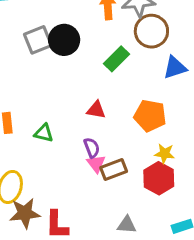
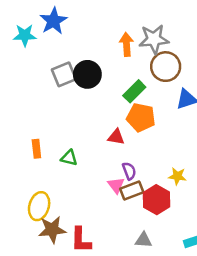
orange pentagon: (150, 116) -> (141, 117), moved
purple semicircle: (92, 148) -> (129, 171), moved
red hexagon: (159, 178) -> (157, 200), moved

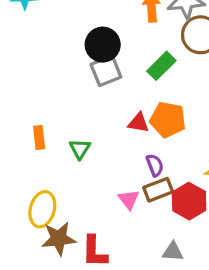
gray square: (64, 74) -> (106, 71), moved
orange pentagon: (141, 117) -> (168, 120), moved
green triangle: (69, 158) -> (80, 149), turned 48
pink triangle: (116, 185) -> (129, 199), moved

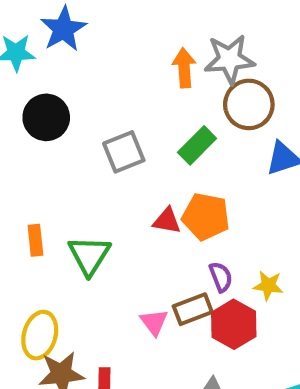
black circle: (103, 45) -> (46, 117), moved
green triangle: (80, 149) -> (89, 255), size x1.5
purple semicircle: (155, 165) -> (221, 277), moved

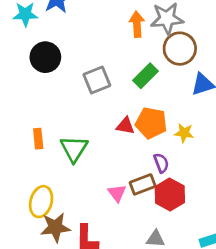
yellow star: (268, 286) -> (184, 133), moved

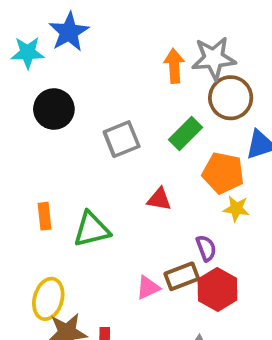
orange pentagon: (151, 123) -> (223, 173), moved
green triangle: (74, 149) -> (92, 229), turned 44
pink triangle: (117, 193) -> (148, 288), turned 42

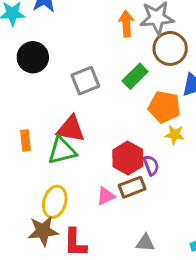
red triangle: (159, 199) -> (71, 129), moved, size x1.5
red hexagon: (217, 289) -> (128, 158), moved
yellow ellipse: (48, 299) -> (55, 202), moved

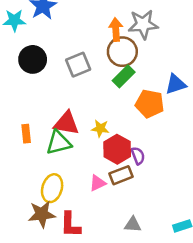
brown circle: (170, 48) -> (122, 52), moved
gray square: (85, 81) -> (78, 65), moved
yellow star: (174, 135) -> (100, 128), moved

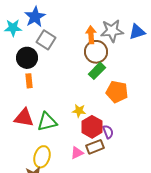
gray square: (78, 65) -> (46, 40), moved, turned -36
blue triangle: (176, 84) -> (137, 32), moved
red triangle: (66, 123) -> (24, 118), moved
orange rectangle: (26, 134) -> (29, 81), moved

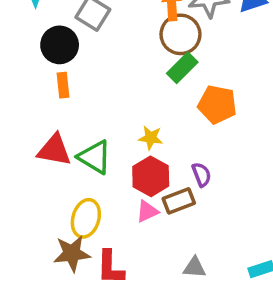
green triangle: (47, 122) -> (95, 157), turned 45
red hexagon: (92, 127) -> (151, 176), moved

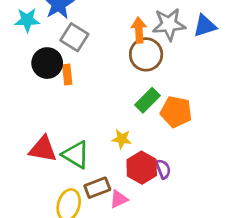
green rectangle: (182, 68) -> (147, 100), moved
orange rectangle: (63, 85) -> (67, 74), moved
red hexagon: (151, 176) -> (142, 168), moved
brown rectangle: (179, 201) -> (97, 188), moved

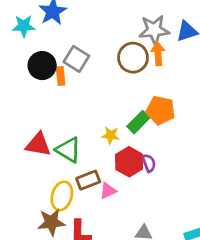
orange arrow: (139, 30) -> (158, 54), moved
gray square: (74, 37) -> (76, 59), moved
green rectangle: (147, 100) -> (138, 122), moved

